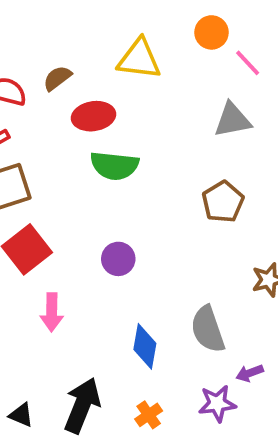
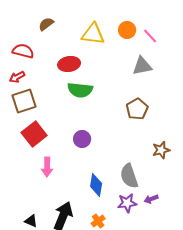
orange circle: (212, 32) -> (127, 30), moved
brown semicircle: (57, 78) -> (46, 24), moved
purple star: (217, 404) -> (127, 203), moved

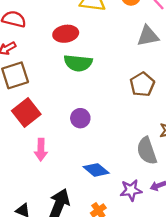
gray semicircle: (129, 176) -> (147, 151), moved
blue diamond: (96, 185) -> (96, 170), turned -60

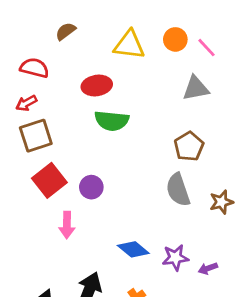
purple circle: (80, 118) -> (91, 187), moved
gray semicircle: (147, 151) -> (178, 190), moved
purple star: (131, 190) -> (175, 258), moved

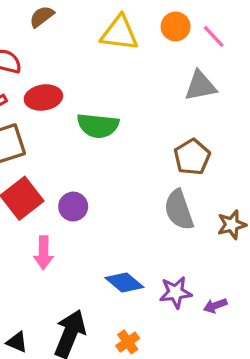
red ellipse: (97, 86) -> (43, 98), moved

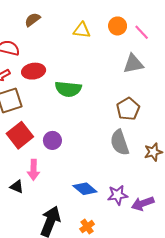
yellow triangle: (119, 33) -> (82, 30), size x0.7
purple arrow: (215, 306) -> (143, 203), size x1.5
black triangle: (17, 342) -> (17, 187), moved

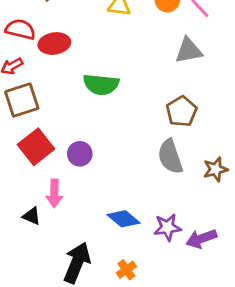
red ellipse: (34, 71) -> (54, 44), moved

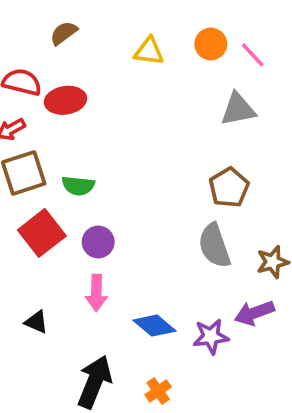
green semicircle: (101, 85) -> (78, 186), moved, size x0.7
pink arrow: (54, 193) -> (96, 293), moved
purple arrow: (201, 239) -> (254, 313), moved

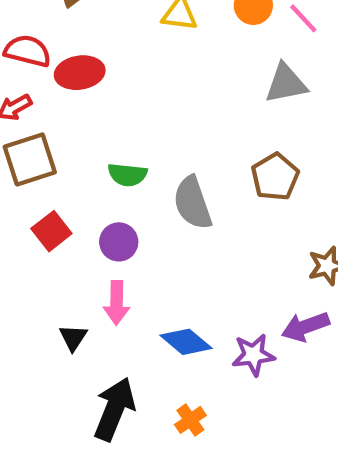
green semicircle: (78, 186) -> (127, 175), moved
red square: (42, 233) -> (51, 231), size x0.7
gray semicircle: (214, 246) -> (193, 203), moved
black triangle: (36, 322) -> (73, 337), moved, turned 40

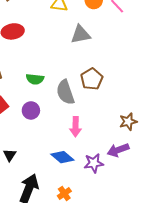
gray triangle: (286, 83) -> (81, 34), moved
brown pentagon: (275, 177) -> (92, 79), moved
pink arrow: (117, 303) -> (75, 127), moved

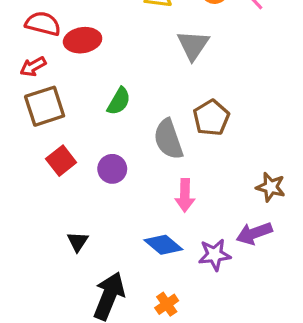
gray triangle: (81, 34) -> (193, 45), turned -45
green semicircle: (35, 79) -> (119, 101), moved, turned -66
brown star: (128, 122) -> (271, 187), turned 30

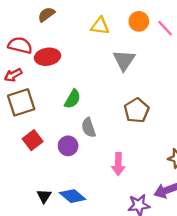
gray semicircle: (168, 139) -> (89, 128), moved, size x0.7
blue diamond: (163, 245) -> (73, 196), moved

